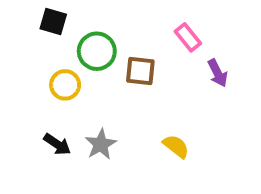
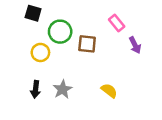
black arrow: (57, 144) -> (36, 89), turned 63

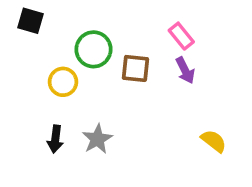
black square: (33, 13) -> (31, 21), moved
purple arrow: (135, 45) -> (185, 70), moved
yellow semicircle: (109, 91) -> (214, 141), moved

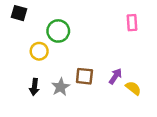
pink rectangle: (181, 36) -> (132, 23), moved, turned 35
brown square: (135, 68) -> (84, 76), moved
purple arrow: (185, 70) -> (115, 76), moved, turned -119

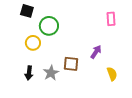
black square: (19, 13) -> (27, 11), moved
purple arrow: (115, 76) -> (96, 52), moved
yellow semicircle: (133, 88) -> (112, 74), turned 32

